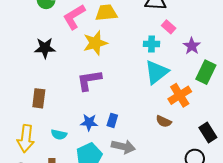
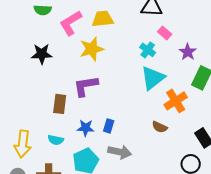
cyan cross: (152, 44) -> (148, 50), turned 35
brown rectangle: (39, 98) -> (60, 104), moved

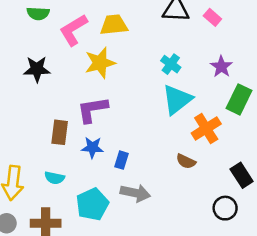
pink rectangle: (165, 33) -> (212, 17), moved
blue star: (86, 128) -> (92, 147), moved

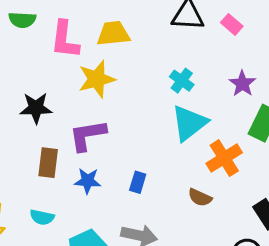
pink L-shape: (73, 30) -> (65, 40), turned -52
black star: (37, 69) -> (36, 108), moved
blue rectangle: (121, 160) -> (138, 182), moved

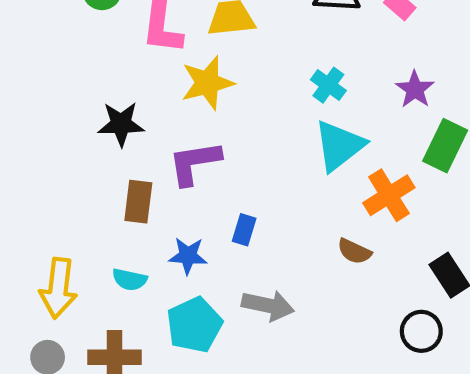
blue star: (88, 181) -> (188, 256), moved
blue rectangle: (138, 182) -> (244, 230), moved

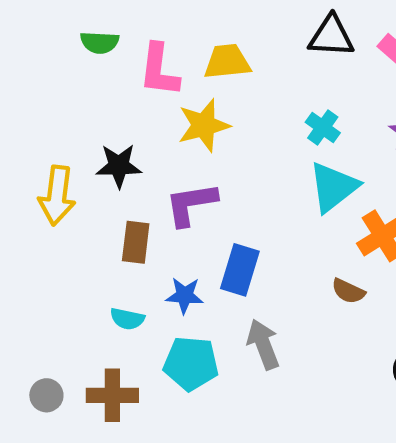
blue rectangle: (244, 230) -> (240, 270), size x1.6
yellow arrow: (58, 288) -> (57, 196), moved
gray arrow: (268, 305) -> (263, 344), turned -123
cyan pentagon: (194, 325) -> (191, 363), turned 30

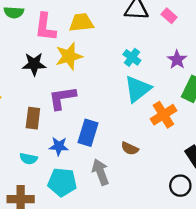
black star: (119, 166) -> (34, 64), moved
brown semicircle: (348, 291) -> (130, 148), moved

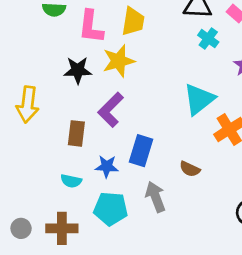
yellow trapezoid: (81, 22) -> (133, 21), turned 105
cyan cross: (132, 57) -> (208, 39), moved
purple L-shape: (62, 98) -> (111, 110), turned -36

